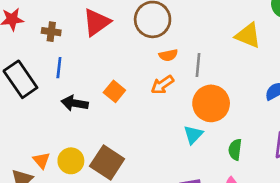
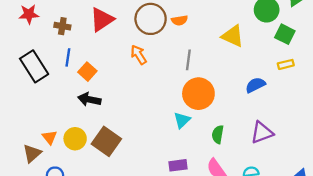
orange semicircle: (168, 55) -> (180, 20), moved
orange arrow: (162, 85) -> (139, 55), moved, turned 90
orange square: (114, 91) -> (87, 72), moved
black arrow: (75, 103) -> (89, 99), moved

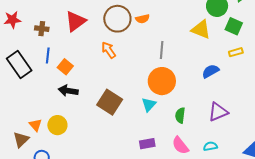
yellow triangle: (233, 36) -> (201, 30), moved
gray line: (188, 60) -> (162, 50), moved
brown square: (106, 141) -> (110, 102), moved

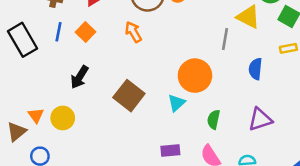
gray line: (162, 50) -> (225, 39), moved
orange square: (65, 67) -> (85, 32), moved
blue semicircle: (211, 71) -> (255, 69), turned -60
black arrow: (68, 91) -> (80, 77), turned -72

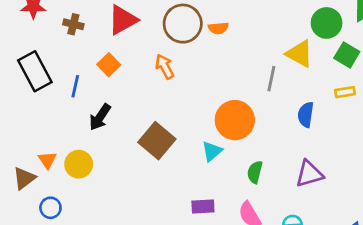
blue line: (58, 32) -> (75, 86), moved

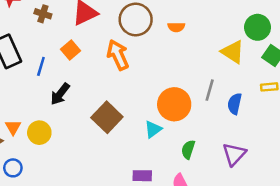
orange semicircle: (218, 28) -> (176, 27), moved
orange arrow: (165, 67) -> (118, 55), size x1.4
gray line: (271, 79) -> (210, 90), moved
purple triangle: (309, 174) -> (234, 154), turned -35

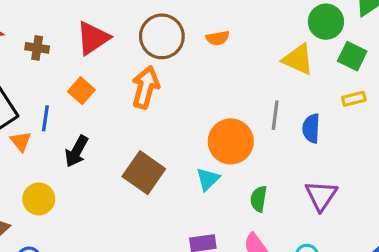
orange arrow: (118, 55) -> (145, 87), turned 48
orange triangle: (13, 127) -> (21, 141), moved
yellow circle: (39, 133) -> (39, 199), moved

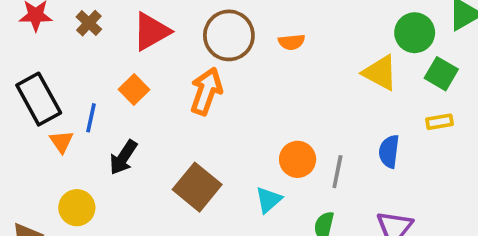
brown cross: (37, 48) -> (89, 23), moved, turned 30
gray line: (275, 115) -> (337, 172), moved
orange circle: (231, 141) -> (298, 159), size x0.7

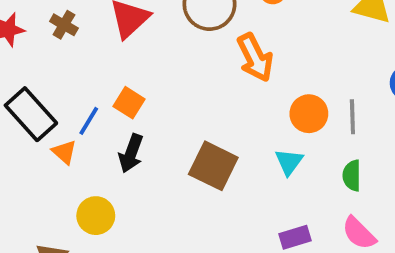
orange square: (134, 90) -> (129, 103), moved
orange arrow: (206, 91) -> (255, 58), moved, turned 147
blue line: (91, 118) -> (89, 121), turned 32

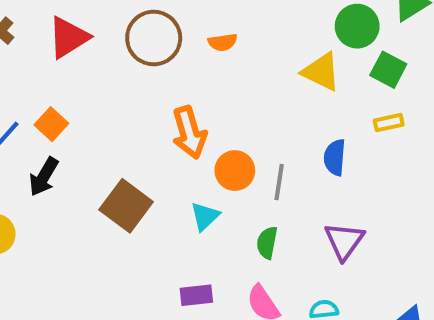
orange arrow: (255, 58) -> (189, 133), moved

